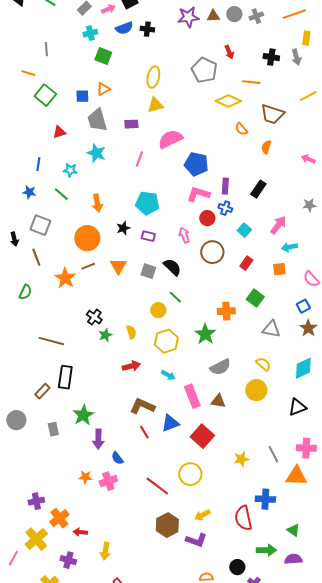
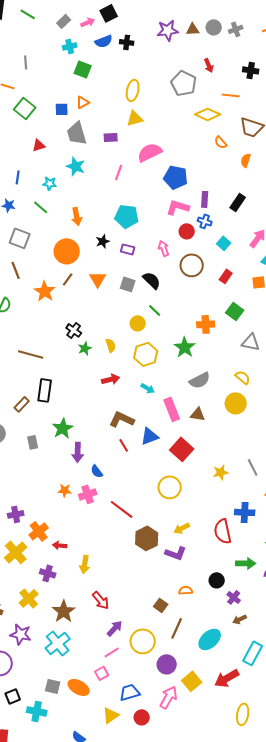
brown line: (88, 266) -> (68, 279), turned -32
red line: (157, 486) -> (122, 509), moved

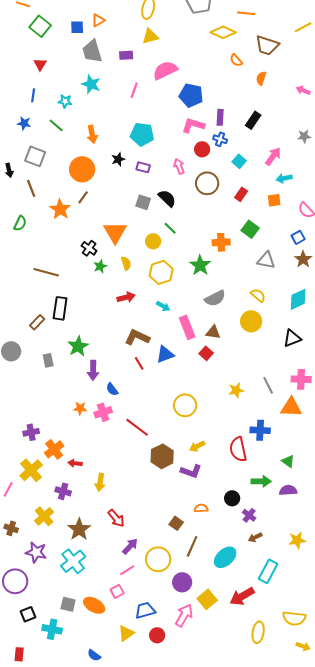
red triangle: (39, 145) -> (40, 64), moved, turned -40
orange triangle: (98, 279) -> (115, 232), moved, size x1.4
red square: (182, 449) -> (206, 353), moved, size x0.6

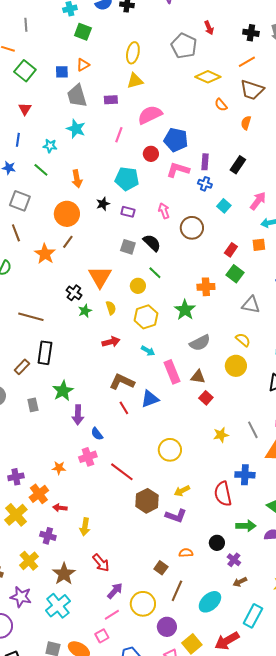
orange line: (246, 13) -> (247, 62), moved, turned -36
red circle: (202, 149) -> (151, 154), moved
red rectangle: (241, 194) -> (231, 250), moved
red square: (206, 353) -> (206, 398), moved
orange star: (80, 408) -> (59, 468), moved

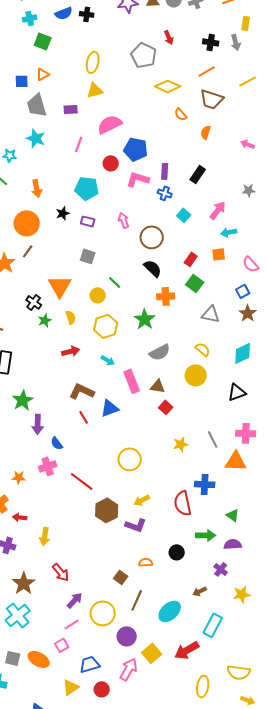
black semicircle: (152, 243) -> (153, 268), moved
purple cross: (234, 560) -> (221, 569), moved

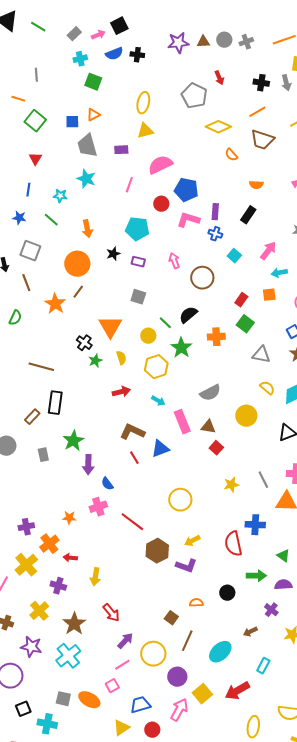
orange semicircle: (206, 132) -> (256, 185), moved, turned -104
black semicircle: (153, 268) -> (188, 315), moved, turned -84
green star: (145, 319) -> (181, 348), moved
yellow semicircle: (203, 349) -> (267, 388), moved
cyan rectangle: (213, 625) -> (263, 666), size x0.7

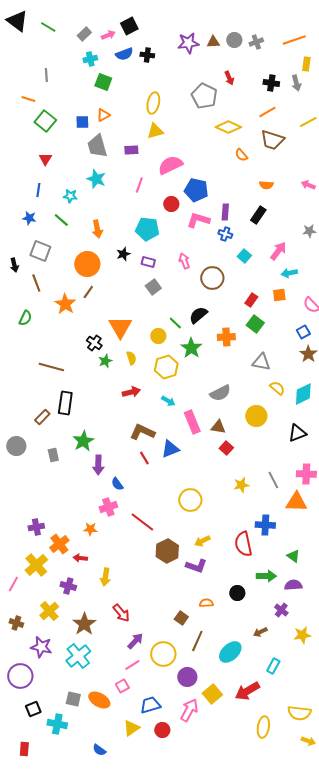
gray square: (138, 297) -> (153, 287), moved, turned 35
gray triangle: (261, 355) -> (261, 362), moved
orange star: (69, 518) -> (90, 529), moved

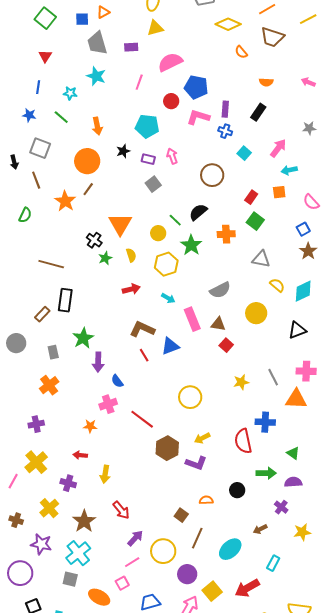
pink arrow: (184, 261) -> (172, 156), moved
orange cross: (59, 544) -> (49, 385), moved
gray square: (73, 699) -> (70, 579), moved

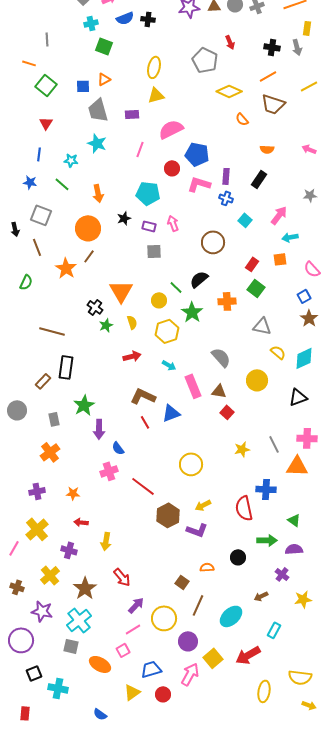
gray square: (153, 184) -> (154, 251), turned 35
gray semicircle: (220, 290) -> (221, 357), turned -105
orange star: (90, 426) -> (73, 493), moved

